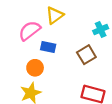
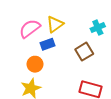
yellow triangle: (55, 15) -> (55, 24), moved
blue rectangle: (48, 47) -> (48, 44), turned -32

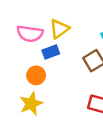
pink semicircle: (30, 29) -> (30, 34), turned -135

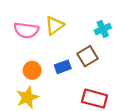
blue rectangle: (51, 52) -> (63, 67), moved

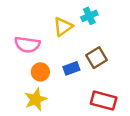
cyan cross: (103, 29) -> (89, 16), moved
pink semicircle: (26, 30) -> (27, 45), moved

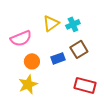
cyan cross: (89, 16) -> (73, 24), moved
pink semicircle: (27, 45) -> (21, 38), turned -30

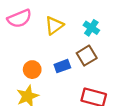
cyan cross: (73, 24) -> (91, 28), moved, turned -32
pink semicircle: (21, 38) -> (19, 19), moved

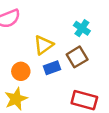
yellow triangle: (54, 25) -> (44, 45), moved

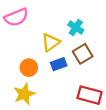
cyan cross: (82, 28) -> (76, 28), moved

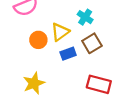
orange circle: (29, 68) -> (38, 40), moved

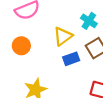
orange circle: (38, 40) -> (21, 46), moved

